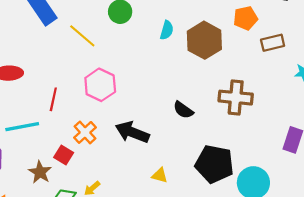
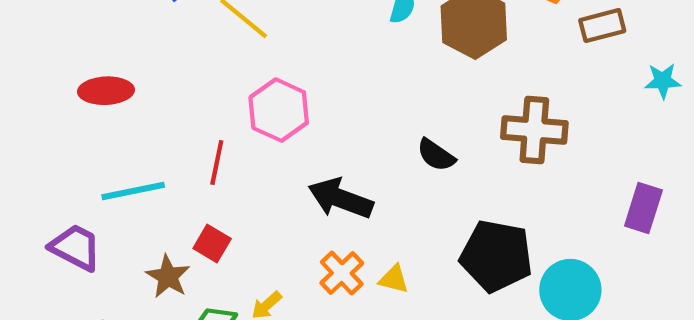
red line: (53, 99) -> (217, 162), moved
orange cross: (85, 132) -> (342, 273), moved

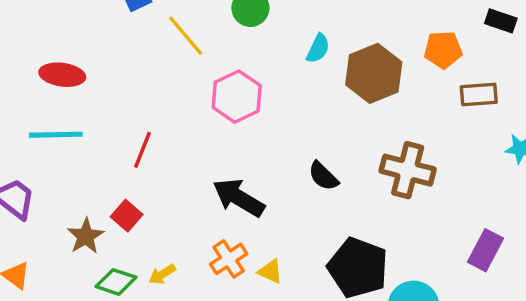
pink hexagon: (279, 110) -> (237, 97), moved
cyan line: (133, 191) -> (56, 135), moved

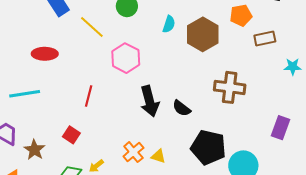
red ellipse: (62, 75) -> (45, 54), moved
red line: (143, 150) -> (89, 96), moved
black semicircle: (323, 176) -> (182, 108), moved
black arrow: (239, 198) -> (150, 101), moved, turned -128
brown star: (86, 236) -> (34, 150), moved

